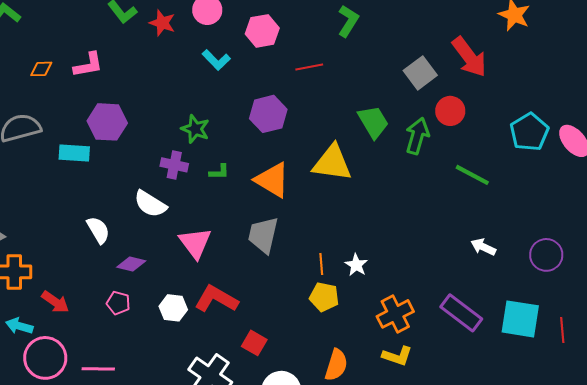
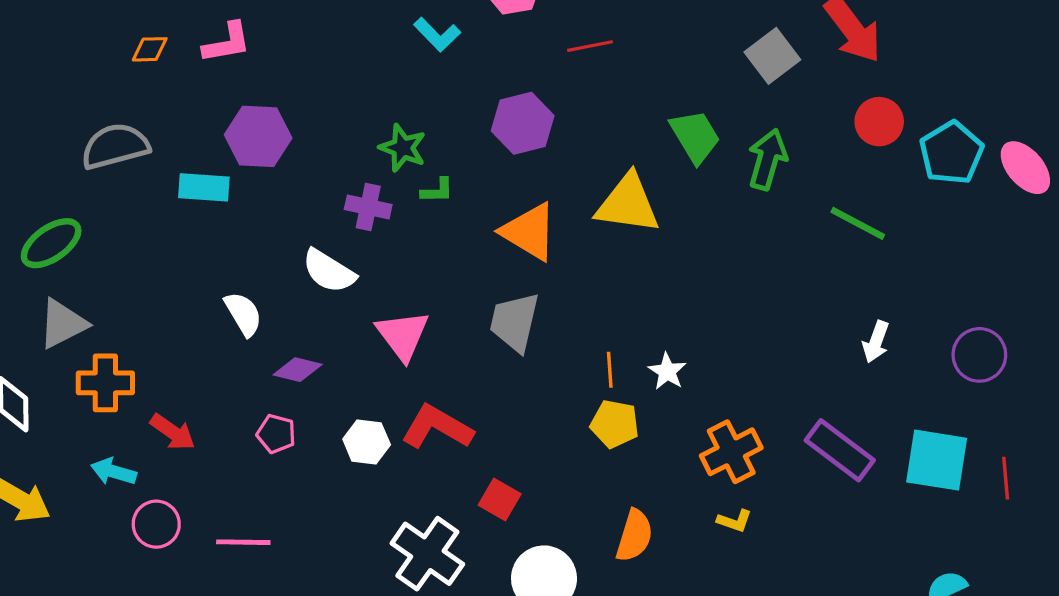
red circle: (450, 111) -> (879, 122), moved
green L-shape: (219, 172) -> (437, 191), moved
white arrow: (483, 247) -> (876, 342), turned -95
yellow L-shape: (397, 356) -> (735, 521), size x0.7
pink circle: (45, 358) -> (156, 524), size x0.7

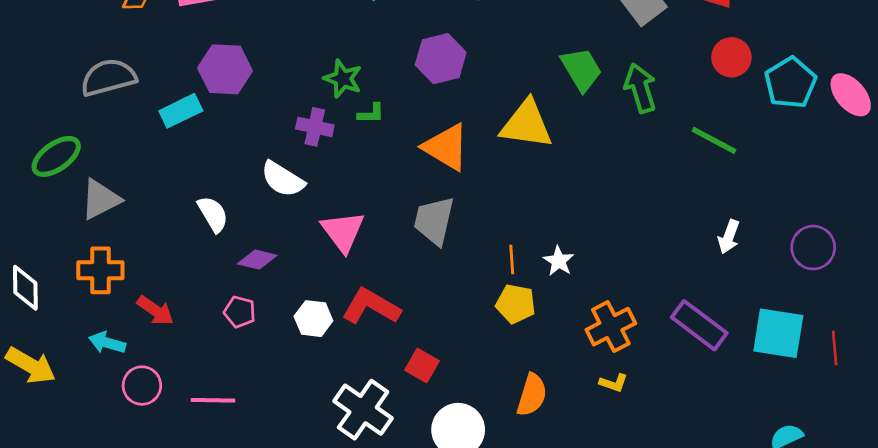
green arrow: (767, 159) -> (640, 88), turned -33
cyan rectangle: (204, 187) -> (181, 111), turned -30
gray triangle: (63, 324) -> (100, 199), moved

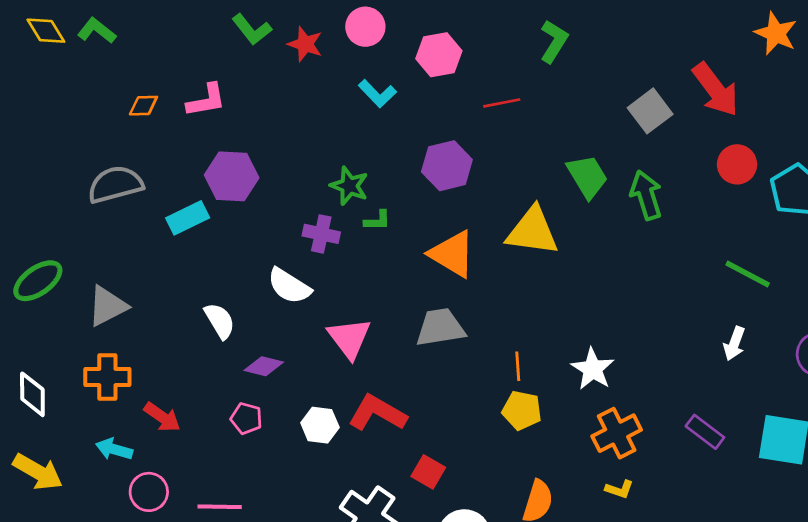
green line: (714, 140) -> (748, 274), moved
green ellipse: (56, 156) -> (38, 281), moved
gray trapezoid: (434, 221) -> (440, 327), turned 68
white star: (559, 261) -> (593, 369), moved, size x1.4
purple rectangle: (699, 325) -> (705, 432), size x0.7

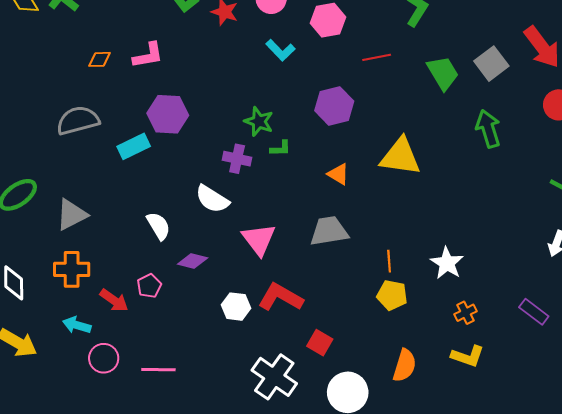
green trapezoid: (587, 176) -> (443, 73), moved
orange triangle: (452, 254) -> (338, 174), size x0.6
pink pentagon: (246, 418) -> (149, 286), moved, turned 30
orange cross: (617, 433) -> (466, 313), size x0.6
yellow L-shape: (619, 489) -> (468, 356), size x1.5

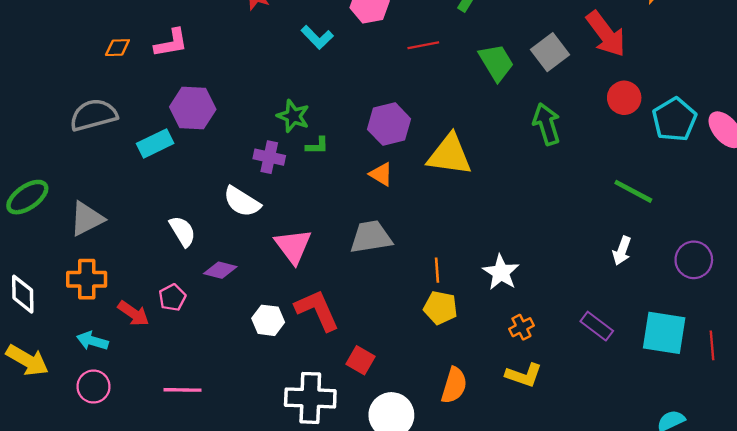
purple hexagon: (334, 106) -> (389, 124), moved
red L-shape: (280, 297) -> (317, 310), turned 36
pink circle: (104, 358) -> (94, 387), moved
white cross: (274, 377) -> (310, 398), turned -33

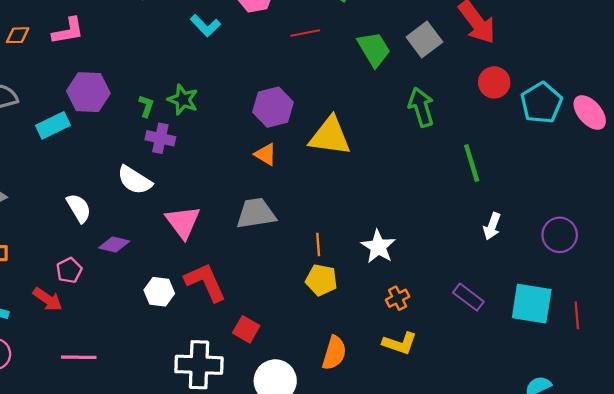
green L-shape: (317, 146) -> (146, 106), moved, turned -70
green line: (633, 191) -> (472, 163), moved, turned 45
red arrow: (133, 313) -> (48, 299), moved

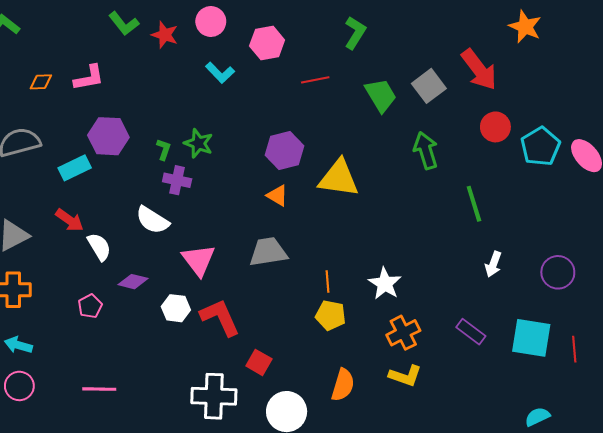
white hexagon: (159, 292) -> (176, 308), moved
orange cross: (398, 298) -> (403, 333), size x1.5
red arrow: (48, 299) -> (70, 220), moved

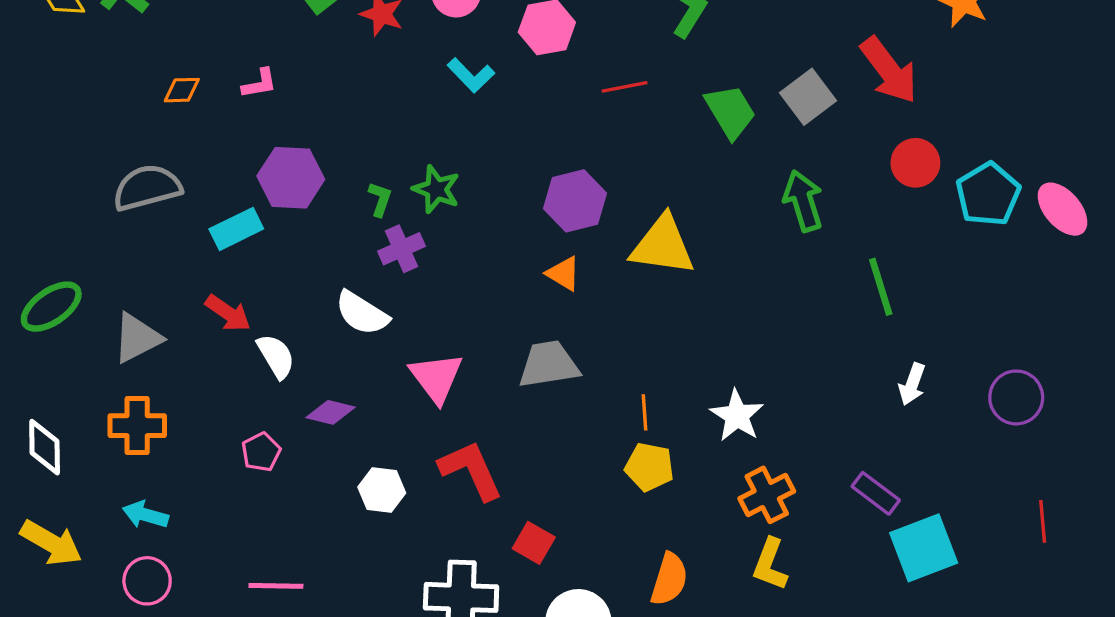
pink L-shape: (89, 78) -> (259, 83), size x0.7
purple cross: (177, 180) -> (402, 249), turned -36
white hexagon: (176, 308) -> (382, 490), moved
cyan square: (531, 338) -> (924, 548), moved, turned -30
yellow L-shape: (405, 376) -> (770, 564), turned 92

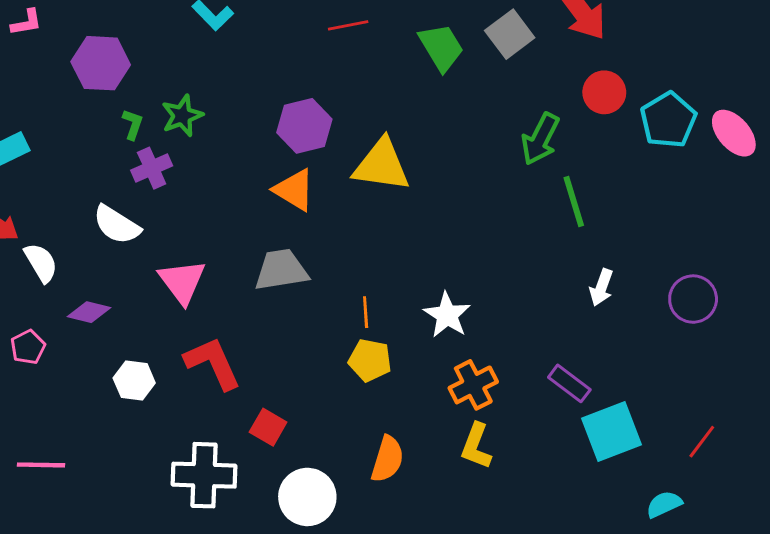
purple hexagon: (291, 178) -> (101, 63), moved
green star: (436, 189) -> (182, 116), turned 30
green arrow: (803, 201) -> (540, 139), moved, turned -136
orange triangle: (563, 274) -> (294, 190), size x1.4
red line: (1043, 521) -> (702, 442), moved, turned 42

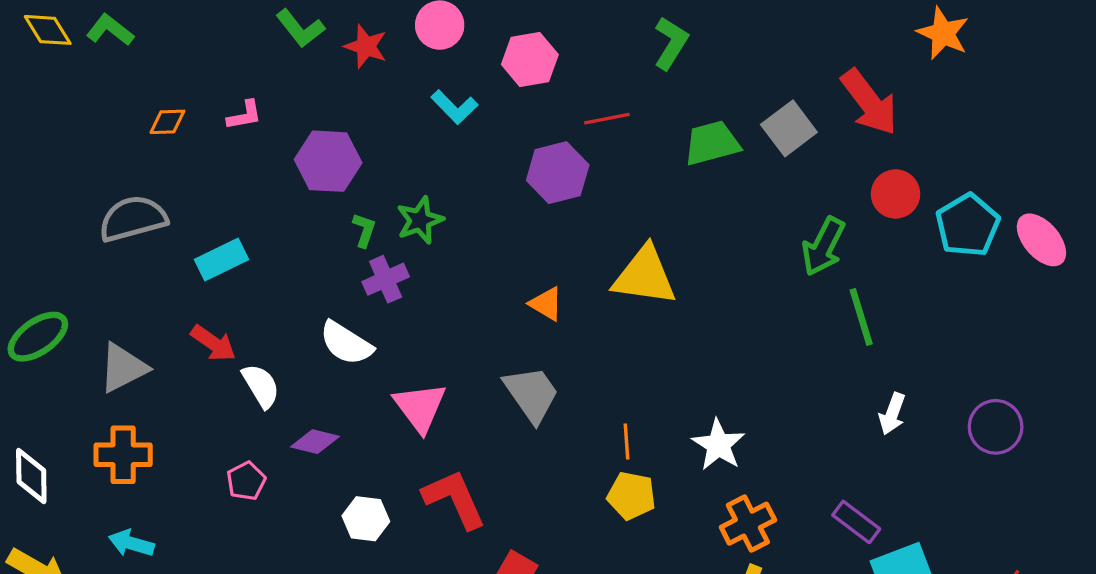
green trapezoid: (441, 47) -> (712, 143), turned -74
purple hexagon: (304, 126) -> (558, 173), moved
orange triangle: (294, 190) -> (546, 304), size x0.7
gray trapezoid: (281, 270) -> (531, 394), turned 64

